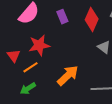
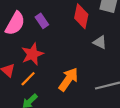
purple rectangle: (62, 17) -> (42, 21), moved

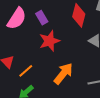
red star: (32, 54) -> (49, 41), moved

